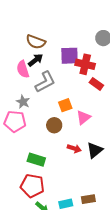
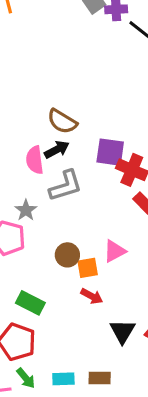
orange square: (65, 105) -> (88, 268), moved
black triangle: (95, 150) -> (122, 331), moved, turned -30

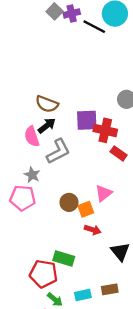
green rectangle: (30, 303) -> (64, 258), moved

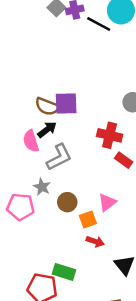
purple square: (87, 120) -> (66, 104), moved
gray star: (32, 175) -> (42, 187), moved
brown circle: (69, 202) -> (67, 202), moved

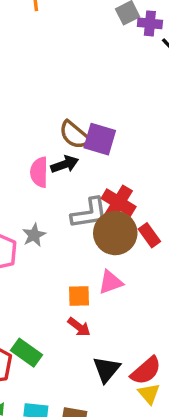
red cross: (110, 135) -> (119, 203), moved
gray L-shape: (59, 157) -> (89, 213), moved
brown circle: (67, 202) -> (115, 233), moved, size x1.6

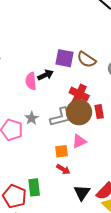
brown semicircle: (75, 135) -> (86, 60), moved
gray L-shape: (89, 213) -> (61, 117), moved
red rectangle: (149, 235) -> (99, 112), turned 32
green rectangle: (27, 353) -> (34, 187), turned 54

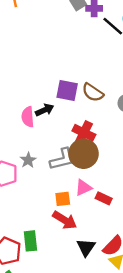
red rectangle: (99, 112) -> (104, 198), moved, turned -56
red arrow: (63, 169) -> (65, 220), size x1.5

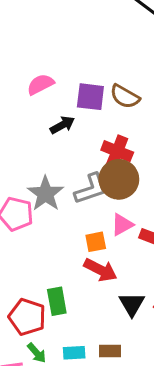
pink semicircle: (28, 117) -> (40, 84), moved, turned 72
gray star: (28, 160) -> (46, 194), size x1.6

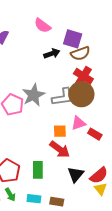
pink semicircle: (40, 84) -> (42, 26), turned -126
brown semicircle: (125, 97) -> (80, 53), moved, turned -60
green rectangle: (57, 301) -> (38, 170), moved

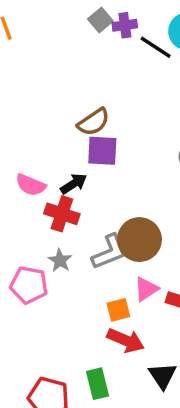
pink semicircle: (42, 26) -> (31, 185), moved
brown semicircle: (80, 53) -> (94, 122), moved
red cross: (83, 76) -> (62, 214), moved
gray star: (34, 95) -> (60, 260), size x0.6

